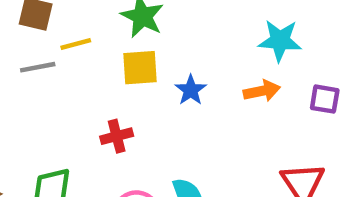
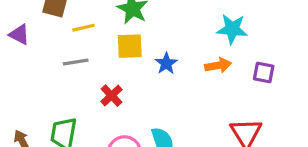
gray line: (38, 67) -> (76, 62), moved
red cross: (117, 136) -> (112, 96), turned -30

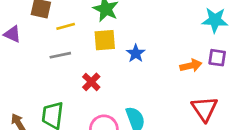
cyan star: (232, 29) -> (215, 20), moved
orange arrow: (218, 65) -> (191, 66), moved

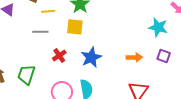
blue star: (136, 53) -> (91, 57), moved, size x1.5
purple square: (217, 58) -> (164, 56), moved

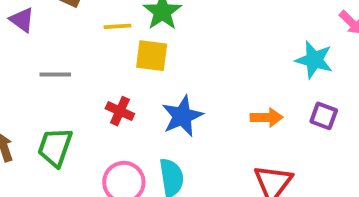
yellow line: (48, 11) -> (118, 26), moved
gray line: (40, 32) -> (55, 74), moved
red cross: (59, 56) -> (120, 111), turned -32

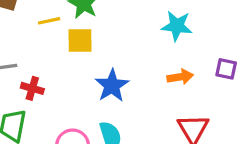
cyan star: (314, 60) -> (177, 26), moved
red cross: (120, 111) -> (32, 88), moved

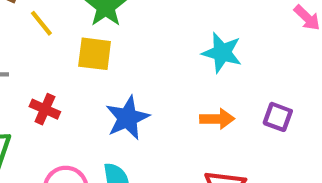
yellow line: (49, 21) -> (41, 23), moved, turned 55
red cross: (32, 88) -> (45, 109), moved

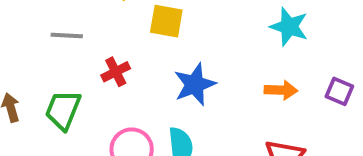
red cross: (45, 109) -> (116, 72), turned 36

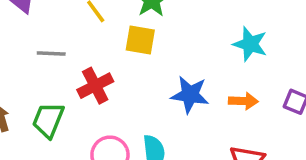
red cross: (116, 72) -> (95, 86), size x1.4
blue star: (195, 84) -> (190, 95), moved, turned 30

